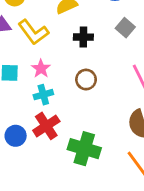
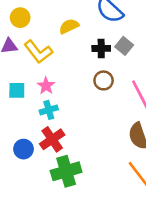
black cross: (83, 37) -> (101, 48), moved
brown circle: (86, 80) -> (104, 80), moved
green cross: (84, 149) -> (66, 171), moved, turned -32

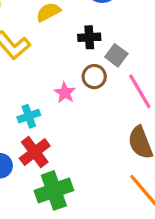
gray square: (124, 46) -> (116, 55), moved
pink star: (46, 86) -> (65, 93), moved

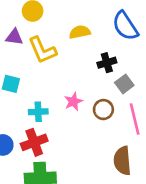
black cross: (89, 37) -> (107, 63), turned -30
brown circle: (94, 77) -> (103, 110), moved

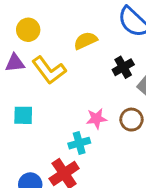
pink star: (73, 102) -> (96, 119), turned 30
cyan cross: (38, 112) -> (79, 143), moved

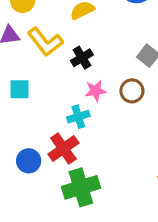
black cross: (123, 67) -> (82, 58), moved

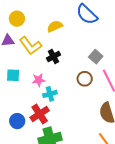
pink star: (96, 91) -> (39, 80), moved

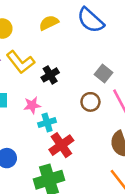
yellow semicircle: (55, 26) -> (49, 23), moved
red cross: (40, 114) -> (61, 145), moved

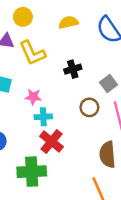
black cross: (50, 75) -> (73, 69), moved
red cross: (61, 145) -> (52, 142), turned -30

